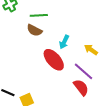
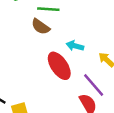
cyan arrow: (64, 42) -> (75, 46), turned 72

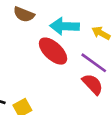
cyan arrow: (75, 46) -> (65, 26), size x1.5

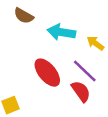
red ellipse: (53, 51) -> (47, 73), moved

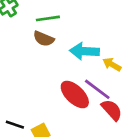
yellow arrow: (95, 43) -> (112, 64), moved
purple line: (85, 71) -> (97, 89), moved

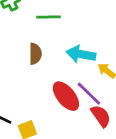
brown semicircle: (44, 39) -> (35, 54), moved, turned -120

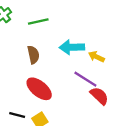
red ellipse: (66, 96) -> (39, 89), moved

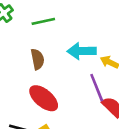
purple line: (85, 79) -> (97, 88), turned 35

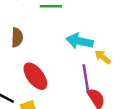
brown semicircle: (37, 59) -> (17, 37), moved

